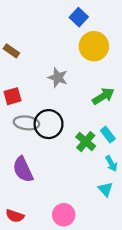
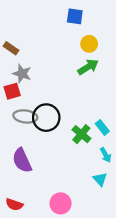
blue square: (79, 17) -> (75, 16), turned -35
yellow circle: (94, 46) -> (89, 44), size x0.6
gray star: (58, 78) -> (22, 74), moved
green arrow: (103, 96) -> (88, 67), moved

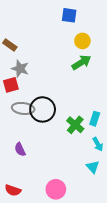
cyan rectangle: (102, 127) -> (95, 119), turned 56
purple semicircle: (22, 160) -> (20, 149), size x0.6

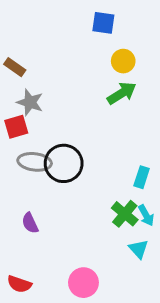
green cross: (75, 125) -> (125, 214), moved

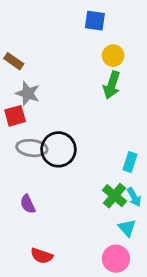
green arrow: (122, 93) -> (112, 85), turned 140
pink circle: (83, 283) -> (116, 259), moved
red semicircle: (19, 284) -> (42, 256), moved

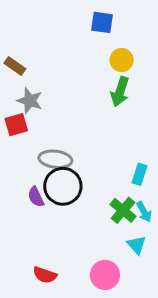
gray ellipse: (32, 148) -> (55, 159), moved
black circle: (58, 149) -> (63, 186), moved
purple semicircle: (28, 204) -> (36, 197), moved
pink circle: (116, 259) -> (105, 275), moved

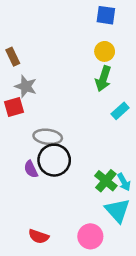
blue square: (102, 22) -> (106, 15), moved
brown rectangle: (15, 66) -> (13, 57), turned 30
cyan rectangle: (140, 174) -> (120, 111), moved, turned 30
cyan triangle: (137, 245) -> (118, 211), size x1.5

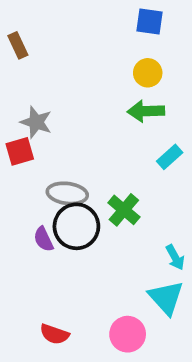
brown rectangle: (13, 57) -> (18, 45), moved
green arrow: (103, 79) -> (146, 111), turned 70
green cross: (106, 181) -> (124, 210), moved

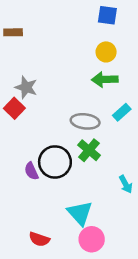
brown rectangle: (18, 45) -> (13, 32), turned -66
red square: (20, 151) -> (14, 108), turned -30
gray ellipse: (67, 193) -> (85, 121), moved
cyan triangle: (166, 298) -> (80, 213), moved

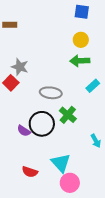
gray ellipse: (85, 121) -> (51, 93), moved
purple semicircle: (31, 171) -> (24, 131), turned -32
red semicircle: (39, 239) -> (30, 172), moved

